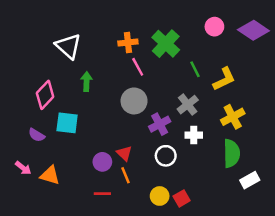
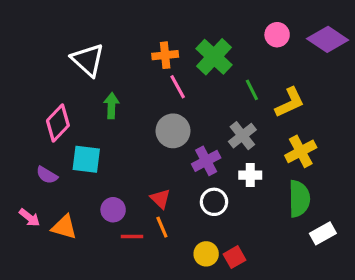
purple circle: (102, 162) -> (113, 210), moved
red line: (102, 194) -> (132, 237), moved

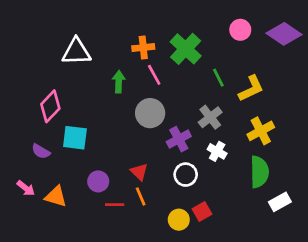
white triangle: (88, 60) -> (76, 52), turned -44
green arrow: (112, 106) -> (119, 82), moved
white cross: (250, 175) -> (217, 151), turned 30
red square: (235, 257) -> (202, 211), moved

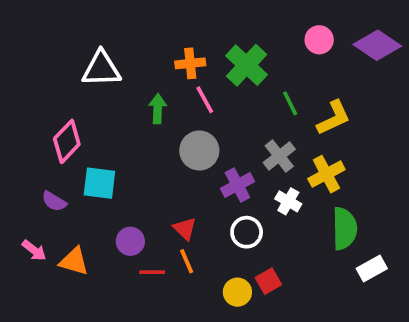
yellow cross: (261, 131) -> (326, 174), moved

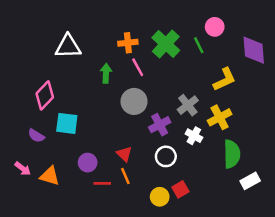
purple diamond: (377, 45) -> (254, 50), moved, turned 52
green line: (290, 103) -> (199, 45), moved

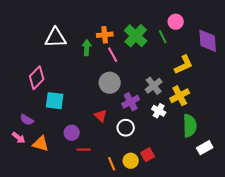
green arrow: (106, 73) -> (87, 48), moved
purple semicircle: (36, 136) -> (27, 120), moved
red triangle: (124, 154) -> (101, 116), moved
white circle: (166, 156) -> (126, 128), moved
orange line: (125, 176) -> (112, 164), moved

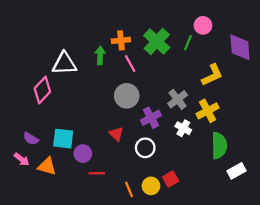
green line: (163, 37) -> (188, 43), turned 48
white triangle: (56, 38) -> (64, 63), moved
cyan square: (55, 101) -> (63, 139), moved

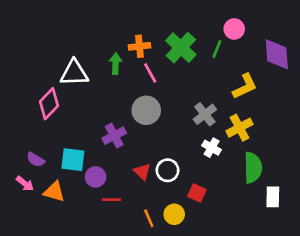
purple cross: (151, 118) -> (114, 136), moved
red triangle: (116, 134) -> (142, 172), moved
white rectangle: (236, 171) -> (273, 197), turned -60
red square: (171, 179) -> (197, 193), moved, turned -35

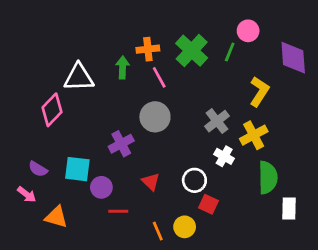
yellow L-shape: (245, 86) -> (259, 91), turned -32
white circle: (168, 170) -> (194, 180), moved
orange triangle: (54, 192) -> (56, 217), moved

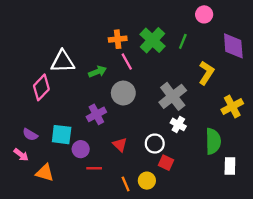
pink circle: (248, 31) -> (204, 14), moved
green arrow: (123, 67) -> (97, 72), moved, turned 66
gray cross: (217, 121) -> (173, 96), size x1.4
yellow cross: (254, 135) -> (232, 106), moved

